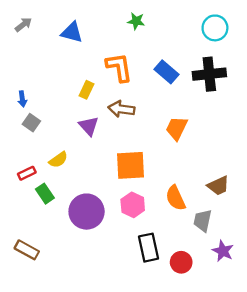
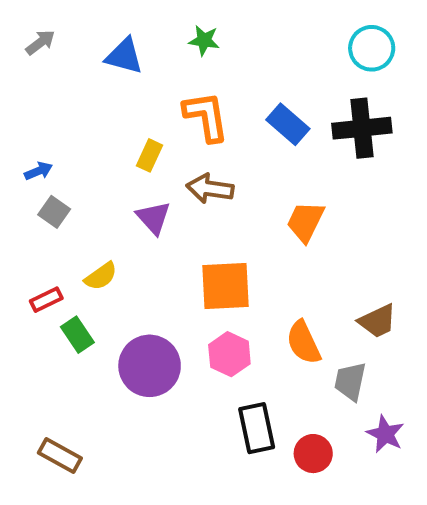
green star: (136, 21) -> (204, 40), moved
blue arrow: (22, 99) -> (38, 171), turned -105
brown rectangle: (27, 250) -> (60, 455), moved

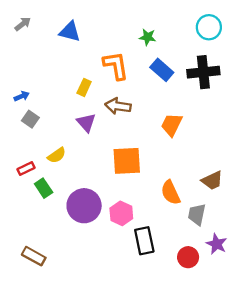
green star: (204, 40) -> (148, 37), moved
pink hexagon: (229, 354) -> (121, 213), moved
red circle: (313, 454) -> (188, 257), moved

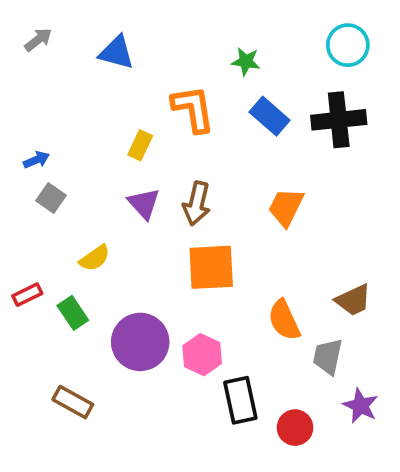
brown arrow: (118, 106) -> (197, 204), moved, turned -85
red rectangle: (26, 168) -> (27, 295), moved
brown rectangle: (34, 256) -> (73, 402), moved
red circle: (188, 257) -> (295, 428), moved

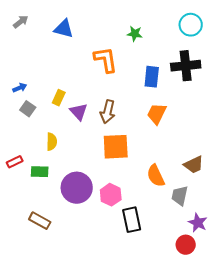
blue rectangle: (270, 116) -> (152, 77), moved, turned 55
yellow rectangle: (140, 145) -> (59, 98), moved
yellow semicircle: (95, 258) -> (52, 142), turned -54
green rectangle: (73, 313) -> (40, 172), turned -54
red circle: (295, 428) -> (186, 245), moved

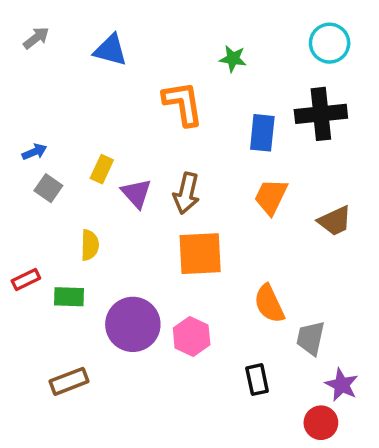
brown trapezoid: (194, 165) -> (335, 221), moved
black rectangle: (132, 220) -> (257, 380), moved, size x0.7
brown rectangle: (40, 221) -> (69, 381), turned -50

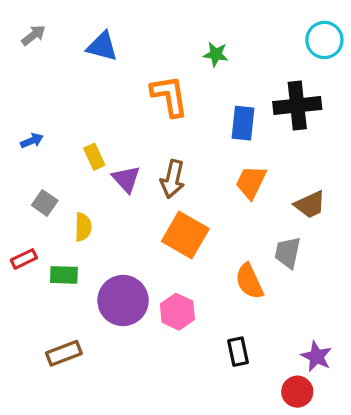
cyan circle: (330, 43) -> (324, 40), moved
yellow rectangle: (102, 169) -> (94, 157), turned -50
gray square: (48, 188) -> (45, 203), moved
orange square: (200, 254) -> (185, 235), turned 33
gray trapezoid: (311, 338) -> (288, 253), moved

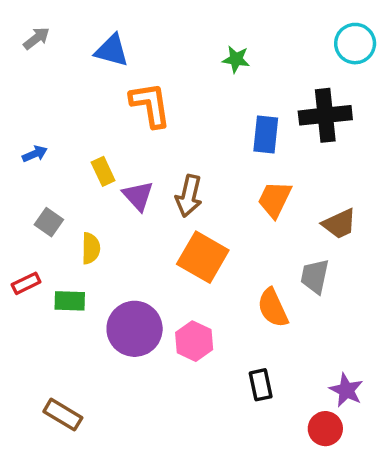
orange L-shape: (169, 96) -> (150, 105), moved
brown rectangle: (64, 353) -> (63, 415), moved, turned 52

